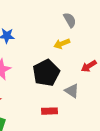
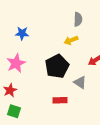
gray semicircle: (70, 20) -> (78, 19), turned 32

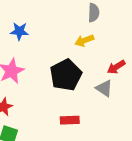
gray triangle: (80, 82) -> (104, 88), moved

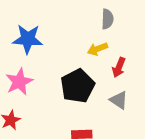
blue star: (19, 31) -> (28, 39), size x1.5
red arrow: (116, 67) -> (119, 67), moved, turned -36

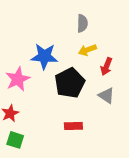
gray semicircle: (107, 19) -> (82, 23), moved
blue star: (28, 39) -> (44, 56), moved

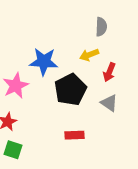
gray semicircle: (82, 23) -> (101, 27), moved

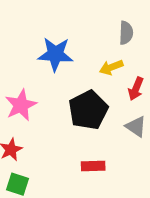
blue star: (44, 62) -> (55, 54), moved

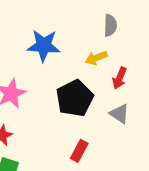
red rectangle: (93, 166) -> (79, 151), turned -60

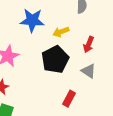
yellow arrow: (96, 58) -> (61, 32), moved
red rectangle: (79, 151) -> (69, 99), moved

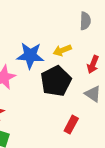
blue star: (32, 20) -> (30, 55), moved

